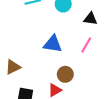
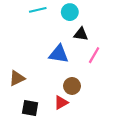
black triangle: (90, 19) -> (81, 34), moved

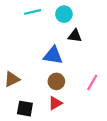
pink line: (94, 55) -> (92, 82), moved
brown circle: (72, 86) -> (56, 81), moved

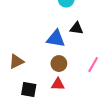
black triangle: (75, 36) -> (77, 28), moved
red triangle: (55, 103) -> (58, 84), turned 32

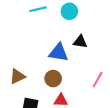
brown circle: (59, 64) -> (53, 79), moved

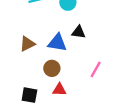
brown triangle: (17, 76) -> (27, 44), moved

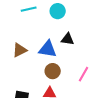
brown circle: (52, 68) -> (53, 71), moved

